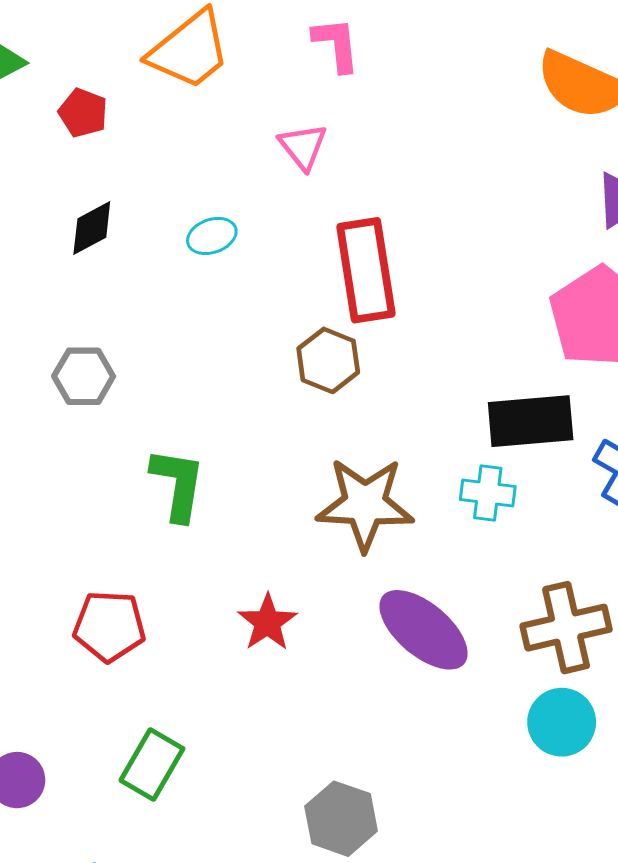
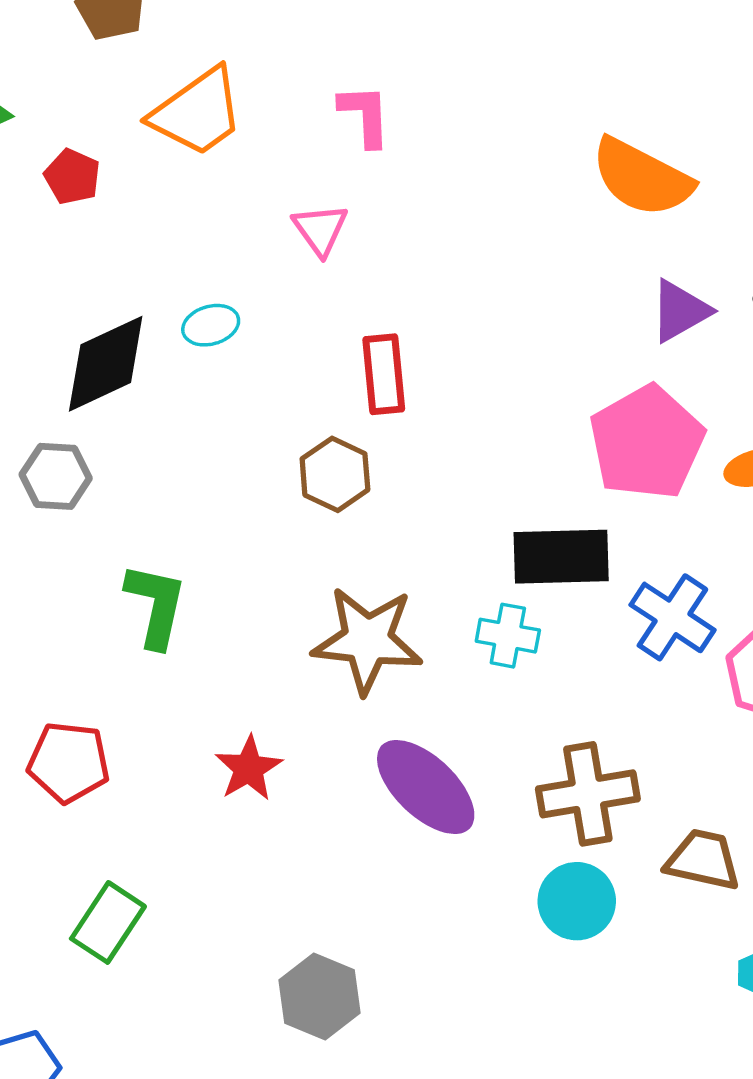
black diamond: (92, 228) -> (106, 364), moved, size x1.6
red rectangle: (366, 270) -> (384, 374), size x0.7

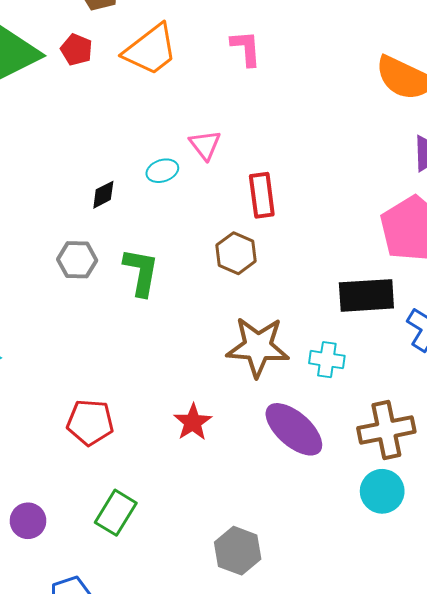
red pentagon: (72, 177) -> (76, 50), moved
pink triangle: (320, 229) -> (205, 145), moved
black diamond: (106, 364) -> (103, 195), size x0.5
green L-shape: (156, 605) -> (141, 272), moved
cyan cross: (508, 636) -> (327, 360), moved

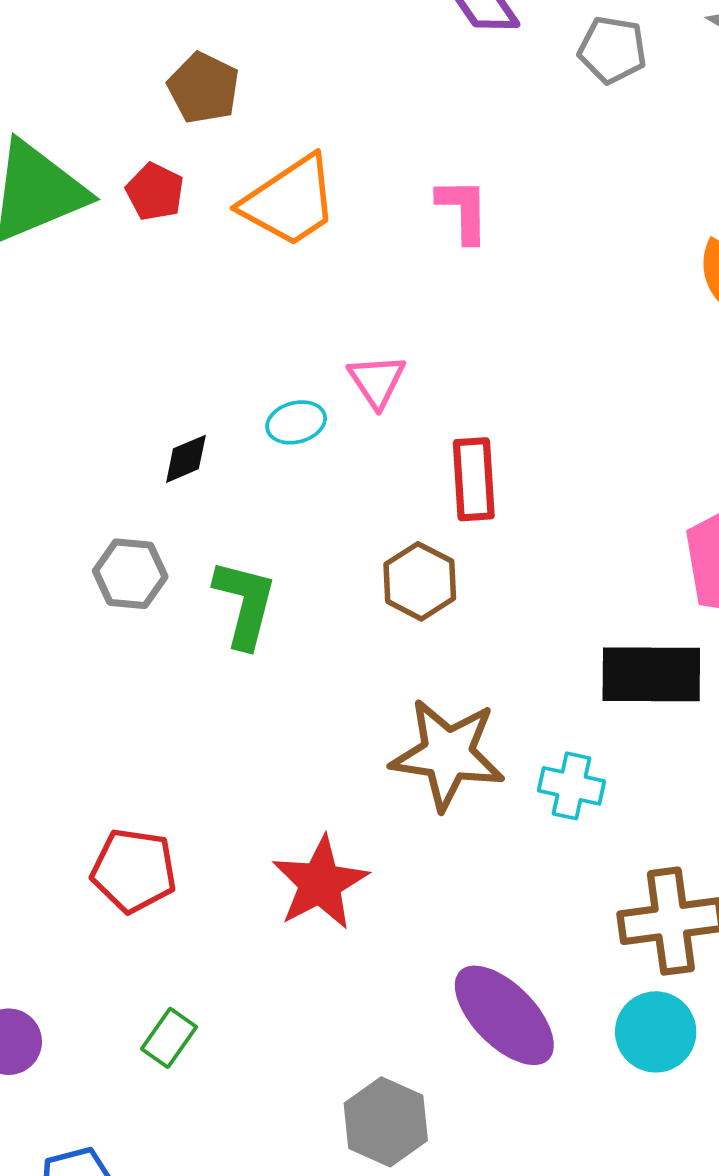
red star: (193, 422) -> (320, 883), size x1.4
purple ellipse: (294, 429) -> (504, 1015), moved
green rectangle: (116, 513) -> (169, 1038), size x0.7

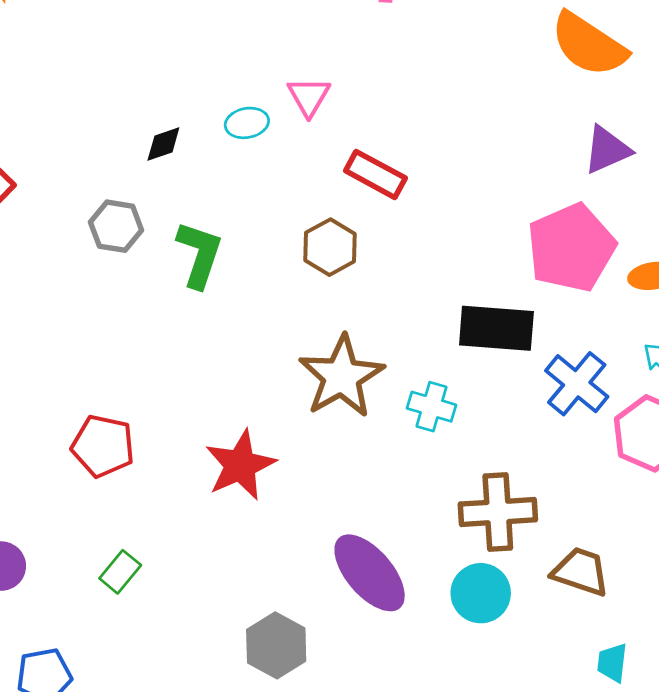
red rectangle: (474, 479) -> (375, 174), turned -62
brown star: (448, 754) -> (341, 377), turned 30

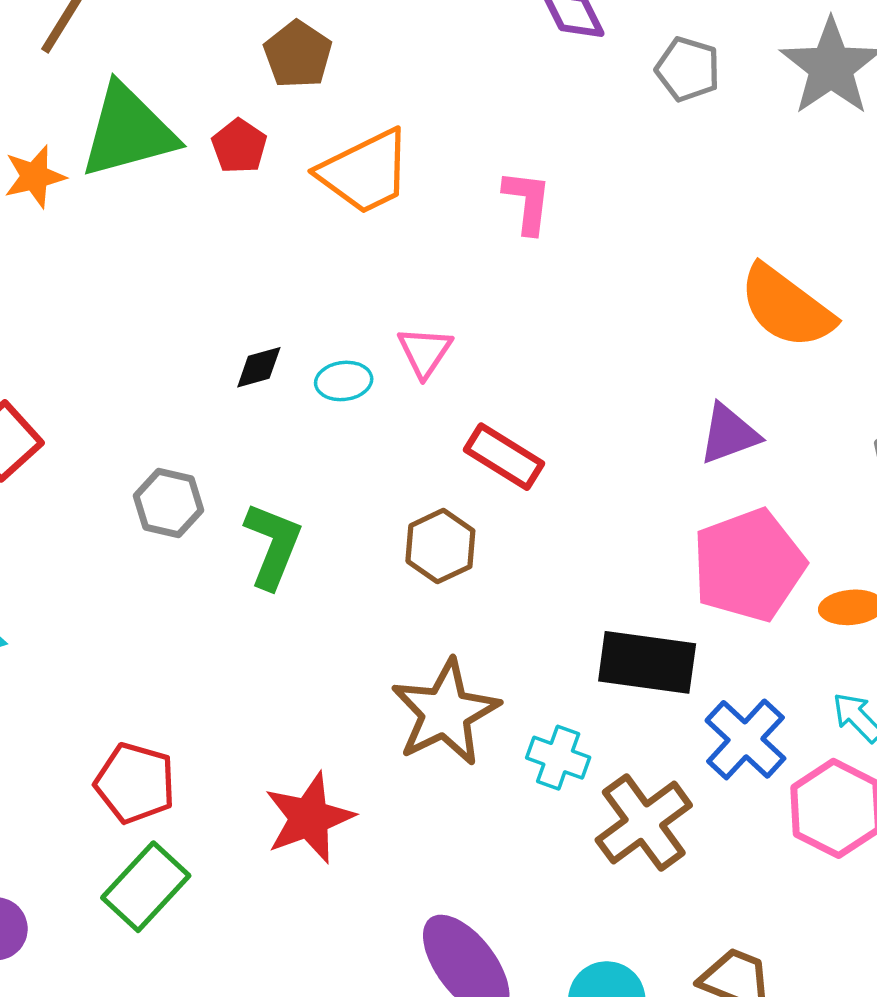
black diamond: (163, 144) -> (259, 367), moved
purple triangle: (607, 150) -> (729, 434), moved
brown cross: (498, 512) -> (644, 823), moved, turned -36
green rectangle: (120, 572) -> (146, 887), moved, size x1.6

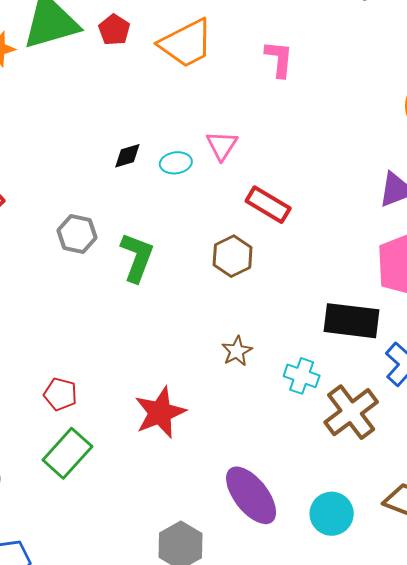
brown star: (445, 712) -> (237, 351), size x0.5
red pentagon: (135, 783) -> (60, 394), size x0.7

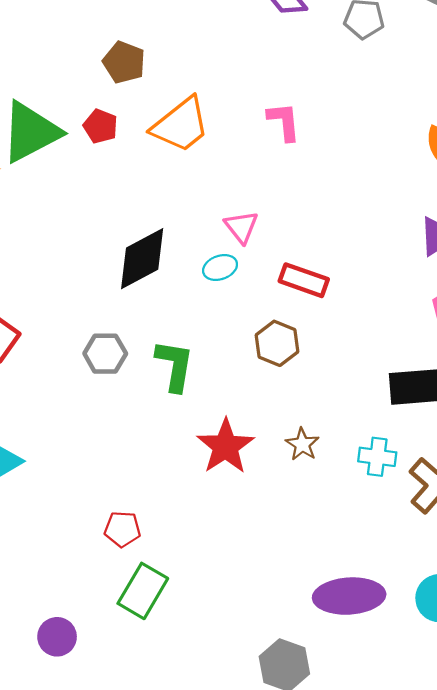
black diamond: (127, 156) -> (142, 259), size x2.0
cyan ellipse: (176, 163) -> (220, 268), moved
red star: (160, 413) -> (225, 446), moved
purple ellipse: (251, 495) -> (349, 596), turned -44

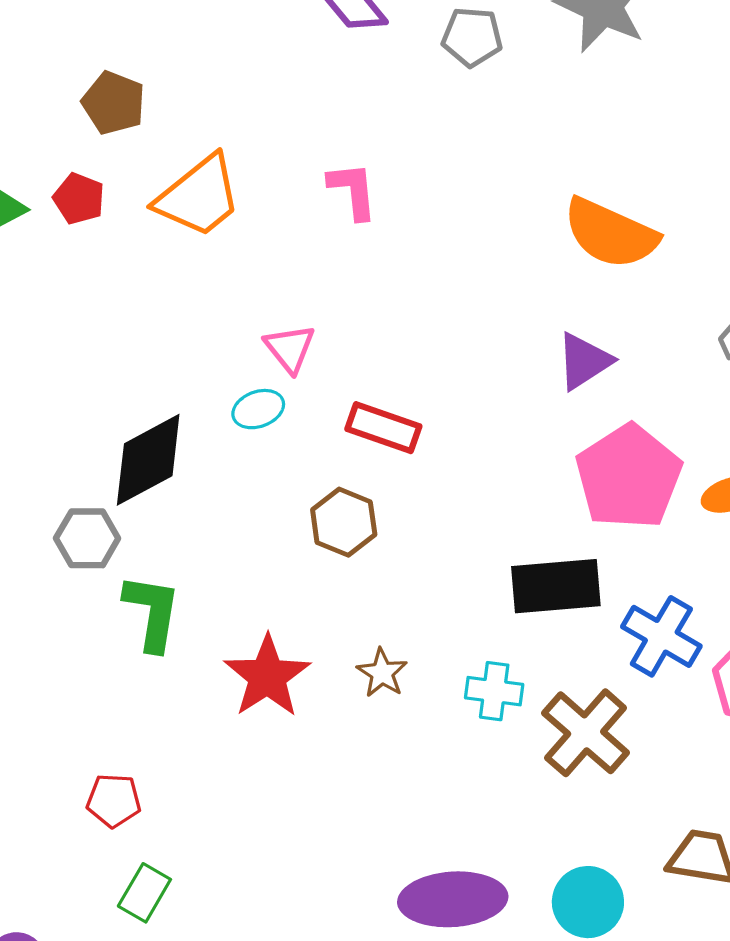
black diamond: (142, 259) -> (148, 460), moved
green L-shape: (175, 366) -> (152, 612), moved
green rectangle: (143, 591) -> (144, 893), size x0.7

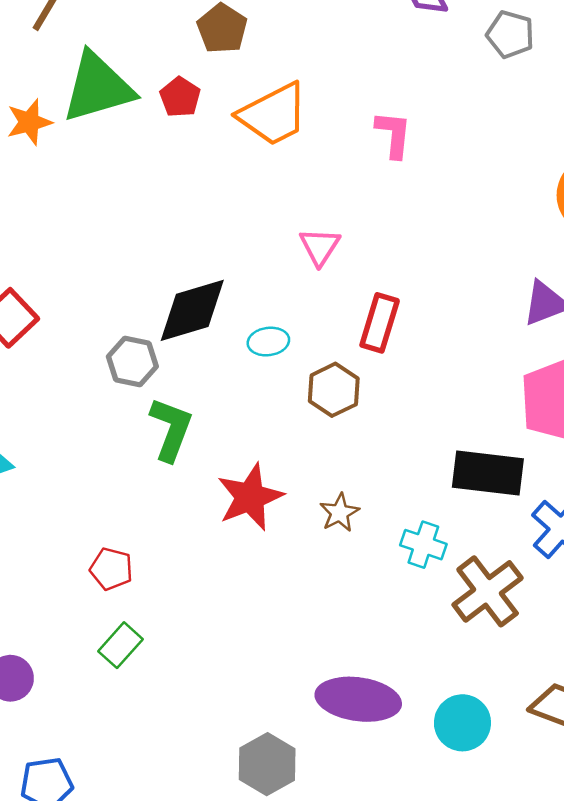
cyan ellipse: (258, 409) -> (268, 342), moved
red rectangle: (383, 428) -> (380, 323), turned 76

